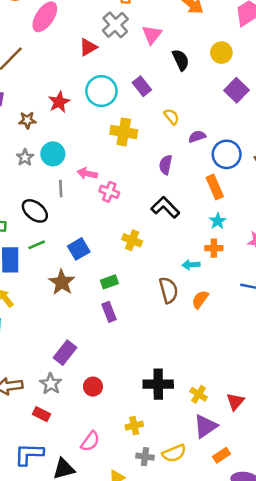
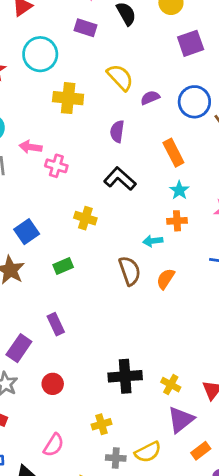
purple rectangle: (142, 86) -> (85, 28), moved, turned -30
purple square: (237, 90) -> (191, 43), turned 30
yellow semicircle: (171, 117) -> (120, 77), size x1.5
blue circle: (227, 154) -> (194, 102), moved
purple rectangle: (109, 312) -> (56, 324), moved

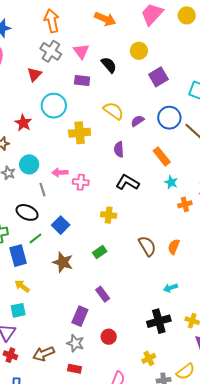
orange cross: (177, 221) -> (185, 204), moved
blue square: (27, 232) -> (61, 225), moved
cyan arrow: (153, 241) -> (170, 288), moved

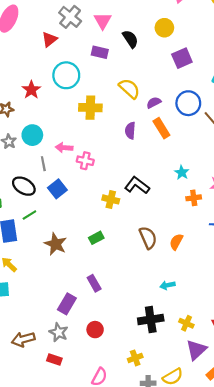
orange rectangle: (162, 156) -> (161, 128), moved
black L-shape: (127, 182) -> (137, 185), moved
blue square: (61, 225) -> (57, 189), moved

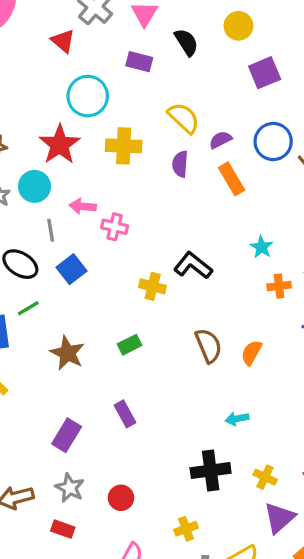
red triangle: (50, 39) -> (63, 41), turned -42
red star: (31, 90) -> (60, 145), moved, size x1.4
purple semicircle: (130, 131) -> (180, 164), moved
purple rectangle: (67, 304) -> (67, 435), moved
red circle: (95, 330) -> (121, 498), moved

